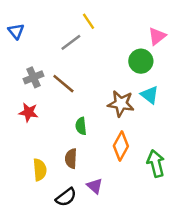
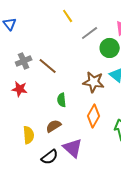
gray line: (71, 42) -> (90, 33), moved
brown semicircle: (71, 158) -> (54, 126), turned 56
purple triangle: (95, 186) -> (73, 148), size x1.5

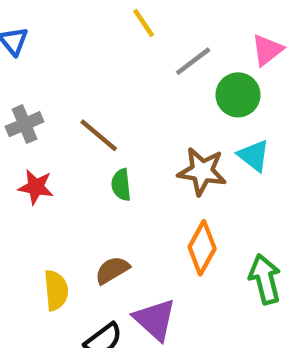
gray cross: (24, 61) -> (25, 124), moved
green semicircle: (62, 100) -> (121, 185), moved

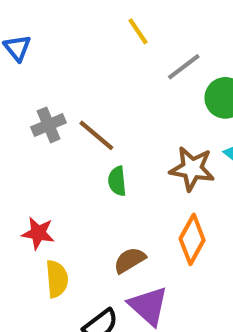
gray cross: (25, 124) -> (49, 125), moved
red star: (36, 187) -> (38, 233), moved
brown semicircle: (112, 270) -> (130, 260), moved

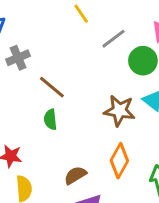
gray cross: (49, 125) -> (18, 58), moved
green semicircle: (117, 181) -> (50, 119), moved

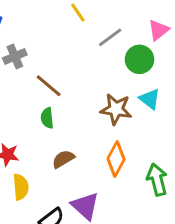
brown semicircle: (75, 175) -> (63, 159), moved

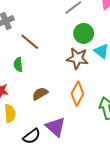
green circle: (139, 59) -> (84, 33), moved
green semicircle: (47, 118) -> (18, 65), moved

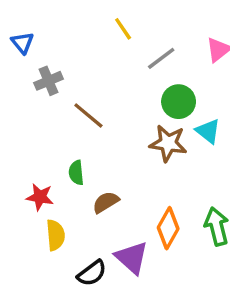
green semicircle: (18, 65) -> (76, 173), moved
orange diamond: (77, 94) -> (168, 228), moved

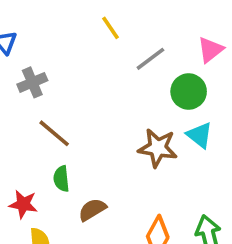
green circle: (179, 102) -> (189, 92), moved
brown line: (88, 115) -> (54, 133), moved

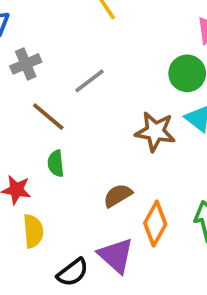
gray line: (150, 59) -> (90, 81), moved
brown semicircle: (92, 210) -> (118, 195), moved

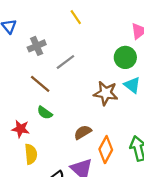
gray cross: (26, 64) -> (37, 46), moved
green semicircle: (56, 163) -> (45, 113), turned -49

